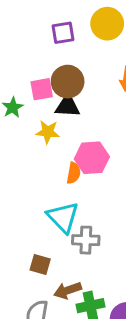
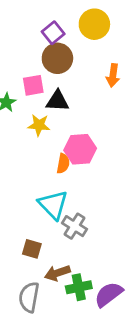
purple square: (63, 33) -> (53, 33), turned -30
brown circle: (68, 82) -> (57, 58), moved
gray cross: (86, 240) -> (74, 226), turned 30

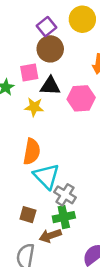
pink hexagon: (80, 149) -> (81, 98), moved
orange semicircle: (63, 164) -> (32, 152), moved, size x1.5
green cross: (79, 287) -> (64, 217), moved

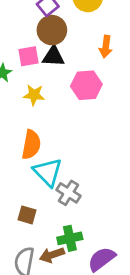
black triangle: (50, 86) -> (53, 56), moved
green cross: (64, 217) -> (70, 238), moved
brown arrow: (50, 236) -> (52, 255), moved

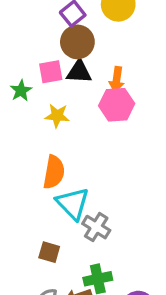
orange arrow: (106, 47) -> (117, 80), moved

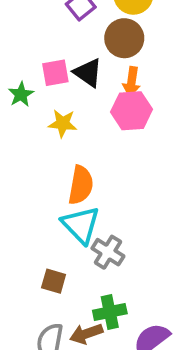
brown circle: (77, 42) -> (124, 38), moved
black triangle: (79, 72) -> (88, 73), turned 32
orange semicircle: (54, 172) -> (81, 185), moved

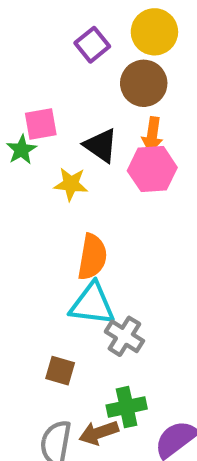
pink square: (55, 73) -> (41, 124), moved
black triangle: (88, 73) -> (101, 145), moved
cyan triangle: (81, 225) -> (92, 304), turned -39

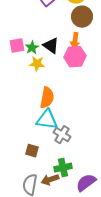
brown circle: (144, 83) -> (82, 17), moved
pink square: (41, 124) -> (17, 46), moved
green star: (22, 150) -> (32, 48), moved

